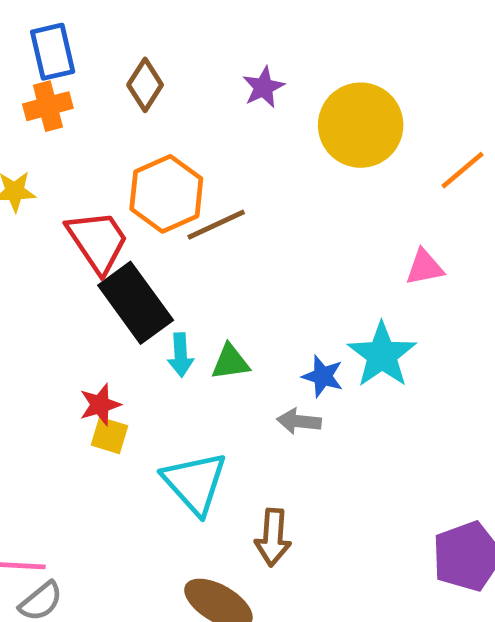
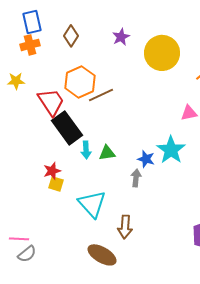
gray arrow: (299, 421) -> (136, 178), turned 90

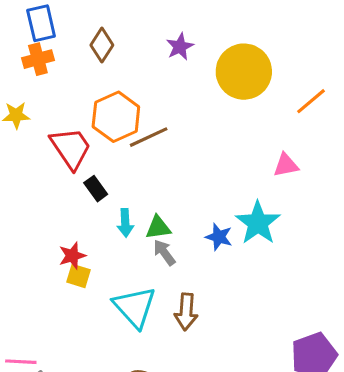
black rectangle: (67, 128) -> (96, 189), size x0.5
gray arrow: (136, 178) -> (164, 253), moved, turned -42
brown arrow: (125, 227) -> (186, 312), moved

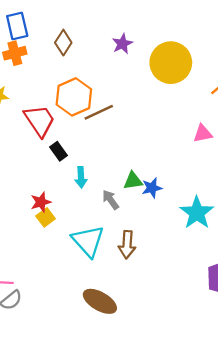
cyan star: (258, 223) -> (197, 213), moved
green triangle: (158, 228) -> (133, 181), moved
blue star: (219, 237) -> (152, 188), turned -30
yellow square: (79, 276) -> (46, 217), turned 36

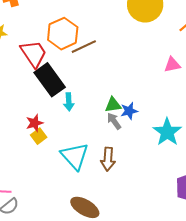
black rectangle: (59, 151) -> (50, 80), size x2.0
gray arrow: (111, 200) -> (114, 121), moved

